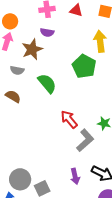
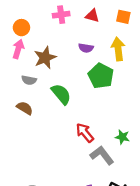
purple semicircle: (47, 32) -> (86, 48), moved
gray L-shape: (85, 140) -> (102, 155), turned -85

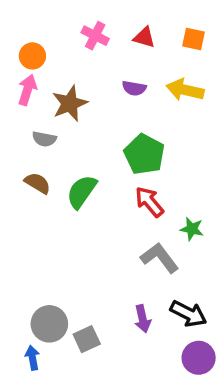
pink cross: (61, 15) -> (95, 36), turned 35
yellow arrow: (118, 49) -> (185, 90), turned -70
green pentagon: (101, 76) -> (144, 154), moved
green semicircle: (61, 94) -> (82, 192), moved, turned -105
red arrow: (85, 133) -> (149, 202), moved

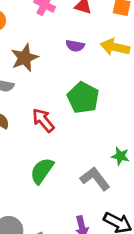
green semicircle: (82, 192) -> (42, 171), moved
red arrow: (149, 202) -> (43, 120), moved

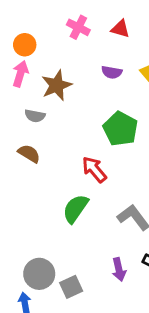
red arrow: (43, 120) -> (94, 169), moved

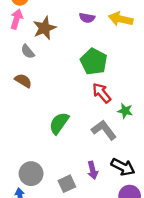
gray semicircle: (35, 116) -> (28, 51), turned 40
red arrow: (94, 169) -> (102, 93), moved
gray square: (71, 287) -> (67, 184), moved

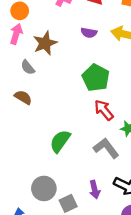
gray circle: (31, 174) -> (44, 188), moved

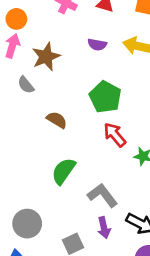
brown semicircle: (23, 97) -> (57, 120), moved
gray L-shape: (106, 148) -> (103, 195), moved
gray circle: (44, 188) -> (27, 224), moved

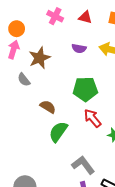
green pentagon: (105, 97) -> (85, 89), turned -30
green semicircle: (64, 171) -> (58, 132), moved

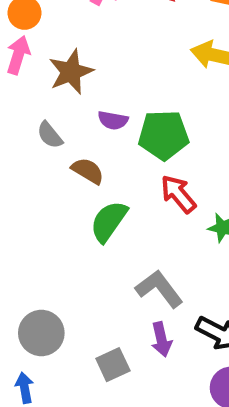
purple semicircle: (79, 48) -> (113, 120), moved
gray semicircle: (24, 80) -> (50, 135), moved

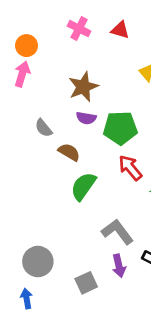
brown star: (71, 72) -> (83, 87), moved

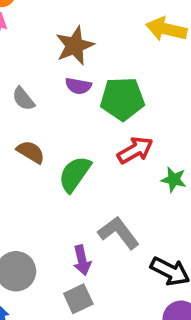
brown semicircle: (69, 152) -> (31, 152), moved
red arrow: (130, 168) -> (135, 150), turned 100
purple arrow: (119, 266) -> (82, 260), moved

